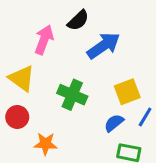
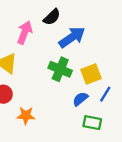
green cross: (72, 95) -> (60, 69), moved

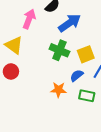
orange star: (26, 116) -> (58, 90), moved

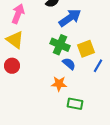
pink arrow: (29, 19) -> (18, 14), moved
blue semicircle: (77, 76) -> (69, 64), moved, turned 80
green rectangle: (87, 96) -> (75, 104), moved

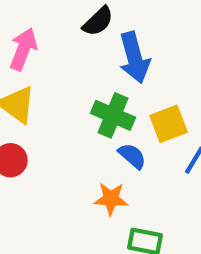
blue arrow: (70, 18) -> (134, 58), turned 110

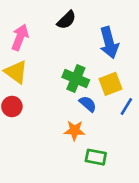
blue arrow: (134, 58) -> (109, 43), moved

